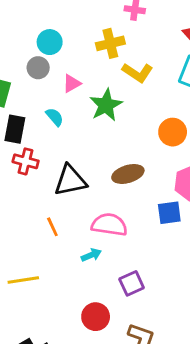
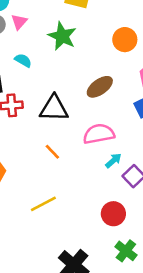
pink triangle: (72, 83) -> (19, 22), moved
black triangle: (70, 180) -> (54, 108), turned 32
cyan arrow: (91, 255) -> (113, 161), moved

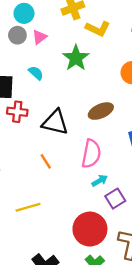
pink semicircle: (99, 134) -> (91, 154), turned 100
red circle: (113, 214) -> (90, 229), size x1.5

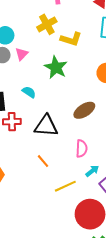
cyan semicircle: (36, 73) -> (29, 92), moved
pink semicircle: (91, 154) -> (82, 148), size x0.7
yellow line: (28, 207) -> (65, 186), moved

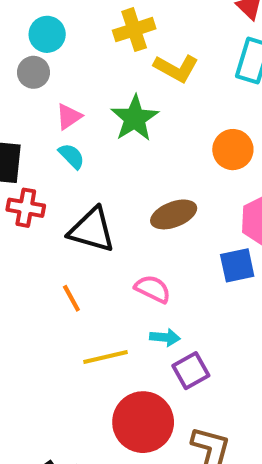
pink triangle: (22, 54) -> (69, 117), moved
pink semicircle: (82, 148) -> (153, 289), turned -78
cyan arrow: (92, 171) -> (165, 337), turned 32

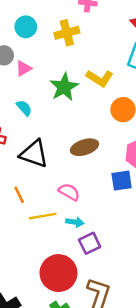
cyan circle: (47, 34) -> (26, 27), moved
yellow L-shape: (176, 68) -> (100, 78), moved
pink triangle: (69, 117) -> (24, 68), moved
yellow line: (105, 357) -> (43, 216), moved

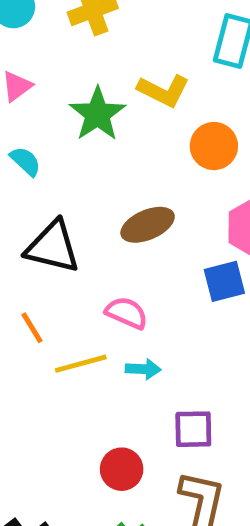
purple square: (90, 243) -> (193, 429), moved, turned 30
red circle: (58, 273) -> (122, 469), size x0.6

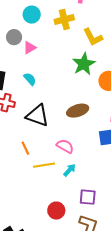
yellow L-shape: (164, 91) -> (93, 37), moved, turned 30
green star: (97, 114) -> (84, 64), moved
cyan arrow: (143, 369) -> (70, 170), turned -56

